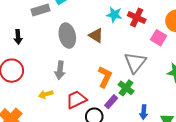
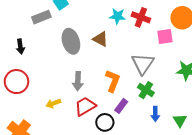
pink square: (159, 38) -> (165, 36), turned -35
gray arrow: (60, 70) -> (78, 81), moved
green cross: (126, 88) -> (146, 90), moved

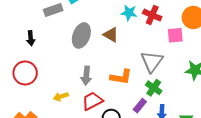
gray ellipse: (71, 41) -> (81, 36), turned 35
orange L-shape: (113, 81) -> (121, 77), turned 75
purple rectangle: (121, 106) -> (140, 106), moved

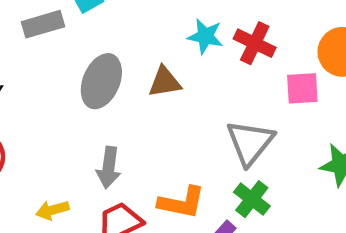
brown triangle: (111, 35) -> (165, 82), turned -42
orange L-shape: (121, 77) -> (182, 203), moved

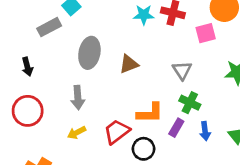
brown triangle: (165, 82) -> (129, 64), moved
gray triangle: (250, 142) -> (182, 70), size x0.7
gray arrow: (109, 167) -> (78, 98), moved

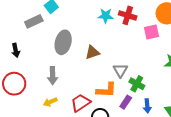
gray triangle: (182, 70) -> (120, 70), moved

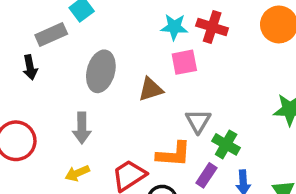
pink square: (152, 32) -> (184, 62), moved
black arrow: (16, 50) -> (30, 67), moved

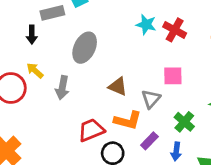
pink square: (184, 62) -> (173, 76), moved
brown triangle: (151, 89) -> (118, 86), moved, turned 30
green cross: (226, 144) -> (184, 122), moved
yellow arrow: (77, 173) -> (35, 71), moved, turned 54

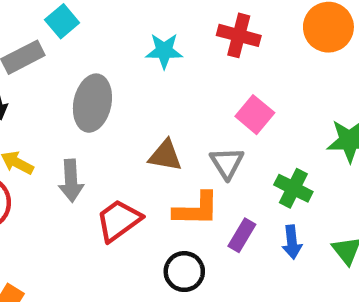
cyan star: (146, 25) -> (164, 51), moved
pink square: (173, 76) -> (255, 115), turned -36
red trapezoid: (91, 130) -> (119, 220), moved

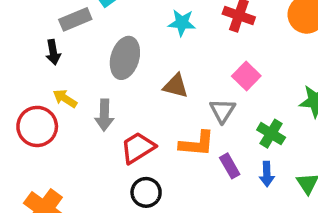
brown triangle: (165, 155) -> (176, 86), moved
purple rectangle: (242, 235) -> (230, 166), turned -65
black circle: (184, 272) -> (146, 192), moved

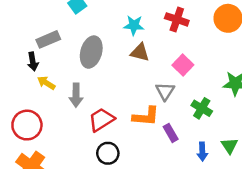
gray rectangle: (75, 19) -> (48, 39), moved
black arrow: (53, 52) -> (33, 62), moved
brown triangle: (176, 86) -> (140, 52), moved
red circle: (37, 126) -> (27, 125), moved
blue arrow: (267, 174) -> (202, 152), moved

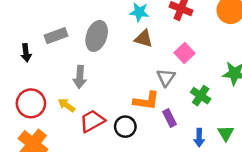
gray rectangle: (48, 39) -> (56, 36), moved
black arrow: (33, 62) -> (26, 53), moved
yellow arrow: (46, 83) -> (66, 105), moved
red trapezoid: (101, 120) -> (92, 121), moved
black circle: (108, 153) -> (125, 127), moved

